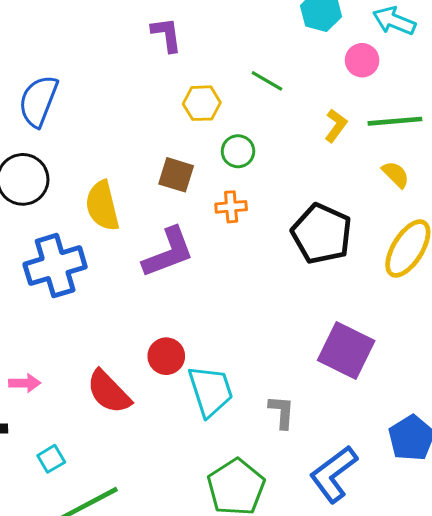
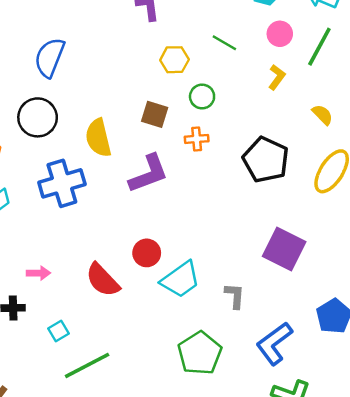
pink circle: (362, 60) -> (280, 34), moved
green line: (395, 121) -> (319, 47), moved, turned -57
cyan trapezoid: (211, 391) -> (180, 280), turned 72

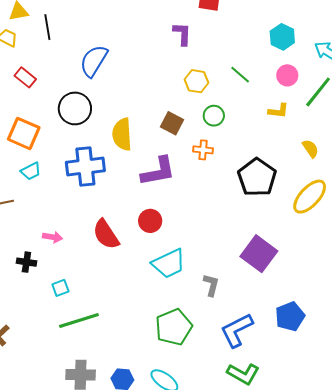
yellow L-shape: (277, 77) -> (278, 111), turned 50
red circle: (147, 253) -> (150, 221), moved
red semicircle: (103, 280) -> (106, 234), moved

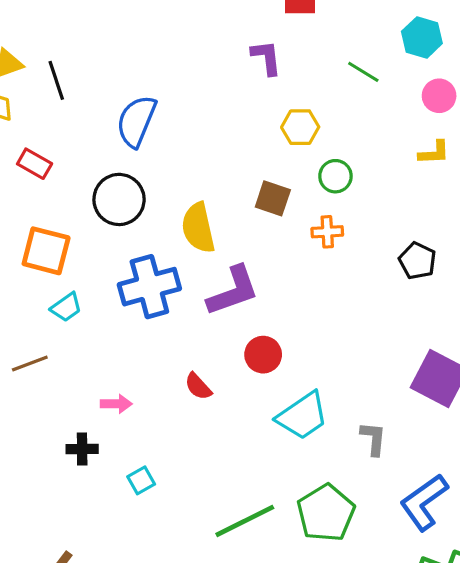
green line: (240, 75) -> (363, 72), moved
purple L-shape: (158, 171) -> (233, 291), moved
black pentagon: (257, 177) -> (417, 261), size x0.6
red semicircle: (106, 234) -> (198, 386), size x0.6
green line: (79, 320) -> (245, 521), moved

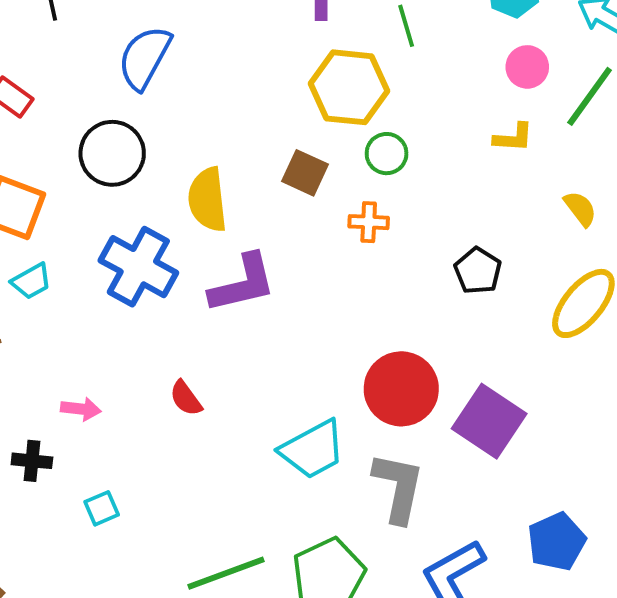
green line: (363, 72) -> (406, 26), moved, turned 36
yellow hexagon: (300, 127) -> (349, 87), size x1.6
blue cross: (149, 287) -> (138, 267), turned 38
red circle: (263, 355) -> (401, 389), moved, size x1.6
gray L-shape: (373, 439) -> (398, 487), size x1.6

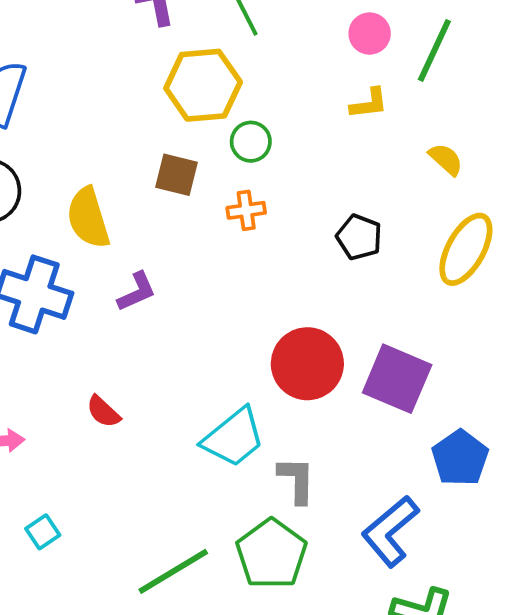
purple L-shape: (243, 284) -> (137, 292), size x0.6
gray L-shape: (398, 487) -> (297, 480), moved, size x0.7
blue pentagon: (557, 542) -> (460, 458), moved

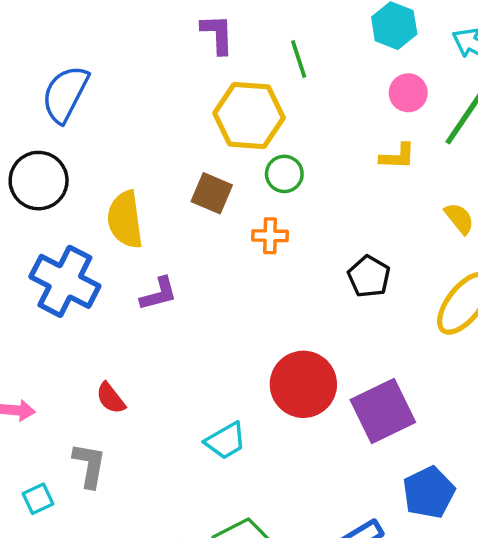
purple square: (397, 379) -> (383, 411), turned 32
cyan trapezoid: (234, 438) -> (225, 441), size x0.7
gray L-shape: (297, 480) -> (89, 465), moved

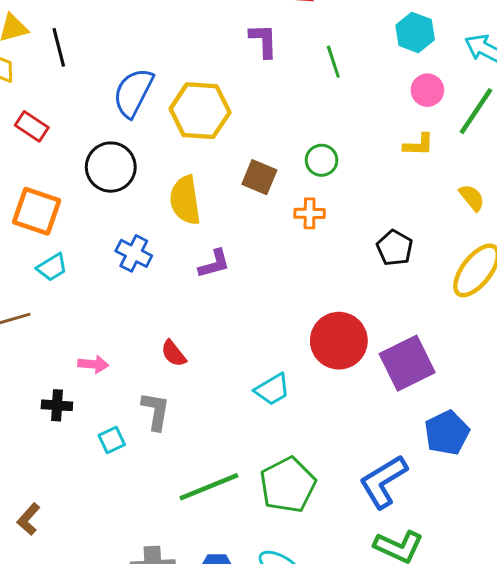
yellow hexagon: (249, 115) -> (200, 111), moved
blue cross: (65, 281) -> (134, 253), size x0.6

